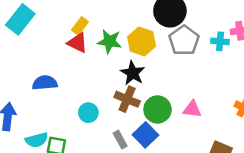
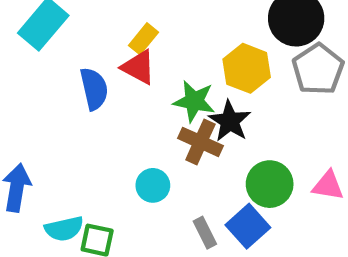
green star: (109, 41) -> (194, 101), moved
blue semicircle: (45, 83) -> (94, 89), moved, turned 80
brown cross: (127, 99) -> (200, 142), moved

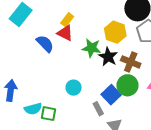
blue semicircle: (94, 89) -> (45, 44), turned -30
brown cross: (200, 142) -> (131, 62), moved
blue square: (248, 226) -> (111, 95), moved

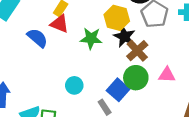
black star: (108, 57) -> (124, 36), moved
brown cross: (131, 62) -> (137, 51), turned 30

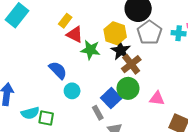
red triangle: (60, 24) -> (75, 34), moved
blue semicircle: (37, 38) -> (58, 70), moved
pink triangle: (167, 75) -> (157, 98), moved

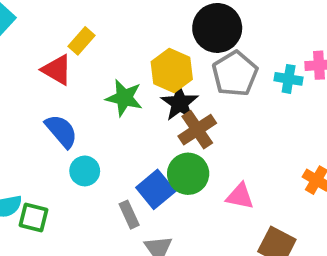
red triangle: (75, 34) -> (57, 70), moved

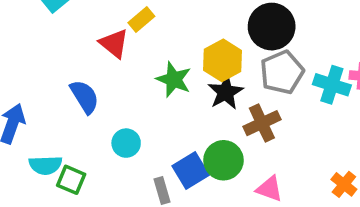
cyan cross: (289, 79) -> (332, 85), size x1.4
brown cross: (197, 130) -> (262, 123), moved
blue semicircle: (61, 131) -> (85, 97), moved

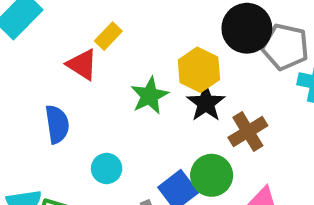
gray pentagon: (282, 72) -> (285, 47), moved, turned -30
green star: (174, 79) -> (150, 96), turned 30
blue semicircle: (85, 97) -> (57, 124), turned 30

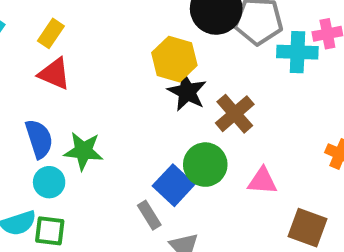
yellow rectangle: (108, 36) -> (51, 33), moved
green star: (150, 96) -> (83, 151), moved, turned -30
cyan circle: (107, 168) -> (49, 182), moved

